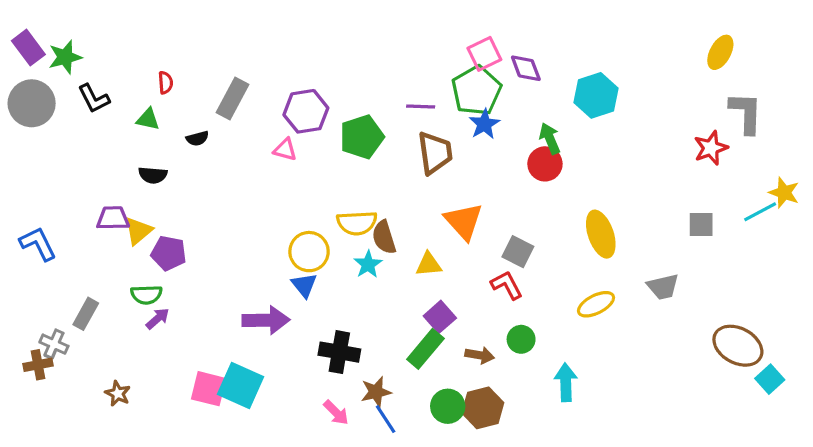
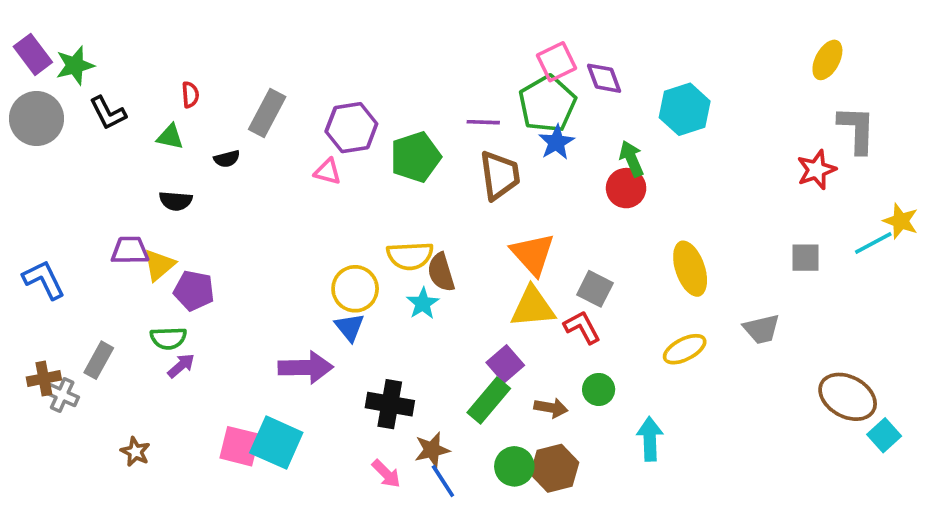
yellow triangle: (429, 264) -> (533, 307), moved, size x1.5
brown cross: (38, 365) -> (44, 378), moved

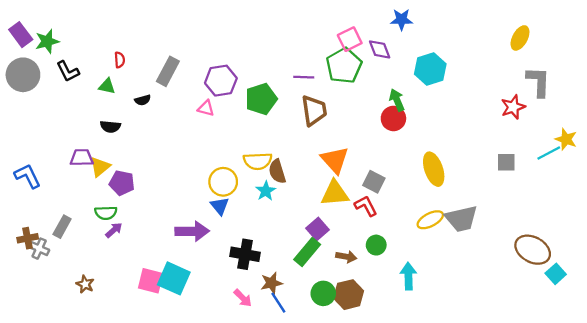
blue star: (556, 142) -> (401, 20), moved, turned 30
gray trapezoid: (762, 329) -> (461, 219), moved, size x1.4

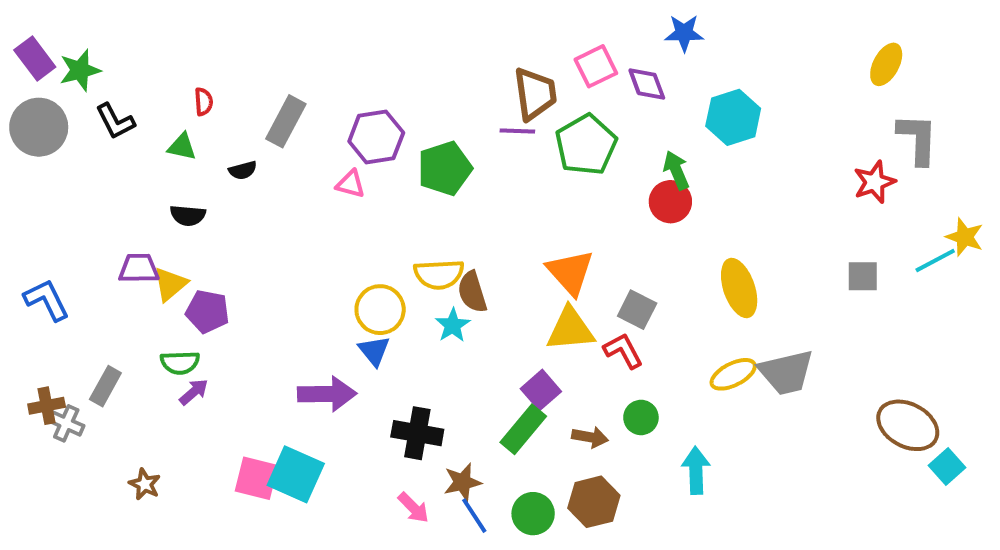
green pentagon: (344, 66) -> (586, 145), moved
brown trapezoid: (314, 110) -> (535, 94), moved
green circle: (323, 293) -> (533, 514), moved

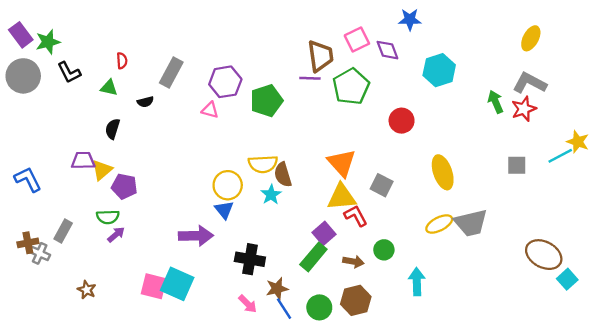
gray L-shape: (918, 139) -> (530, 83), moved, turned -64
green arrow: (676, 170) -> (496, 102), moved
black semicircle: (188, 215) -> (113, 129), turned 102
red L-shape: (623, 351) -> (356, 216), moved

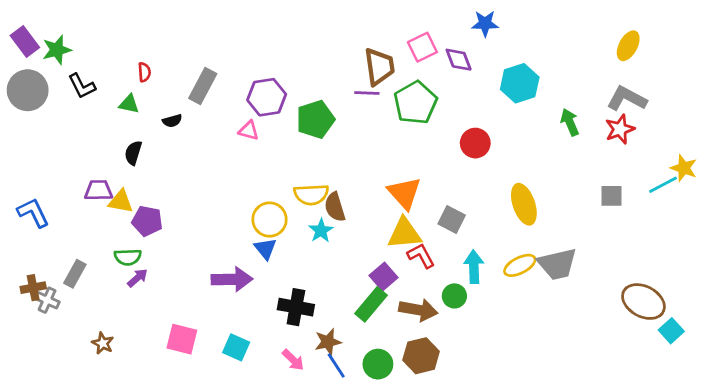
green arrow: (496, 102) -> (570, 122), moved
yellow triangle: (102, 170) -> (121, 201), turned 50
brown arrow: (353, 262) -> (418, 310), size x1.5
cyan arrow: (417, 282) -> (474, 267), moved
cyan square: (177, 284) -> (236, 347), moved, size x0.7

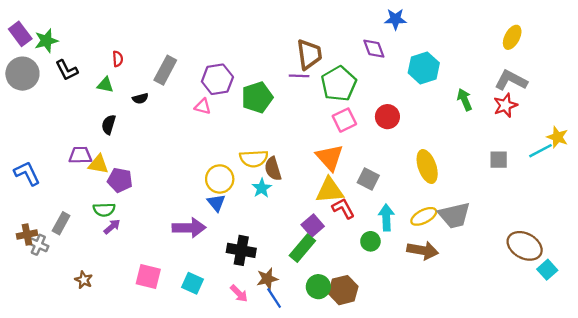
pink square: (422, 47) -> (344, 120), moved
brown arrow: (418, 310) -> (423, 250), moved
green circle: (378, 364) -> (318, 287), moved

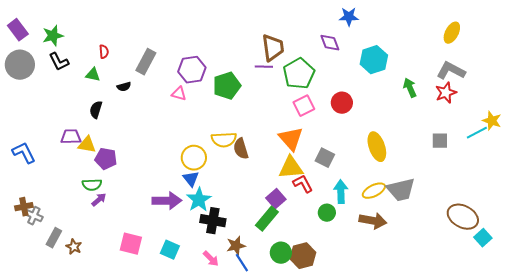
green star: (46, 41) -> (53, 36), moved
cyan star: (262, 188) -> (199, 200), moved, size x1.4
gray rectangle: (61, 223) -> (54, 238), moved

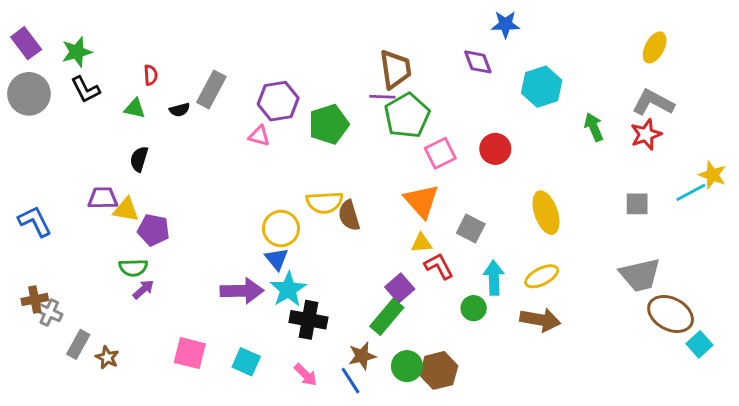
green pentagon: (299, 74) -> (407, 116), moved
black semicircle: (124, 87) -> (180, 110), moved
yellow triangle: (291, 168) -> (421, 243), size x0.6
gray trapezoid: (401, 190) -> (640, 275), moved
brown star: (236, 246) -> (362, 356), moved

